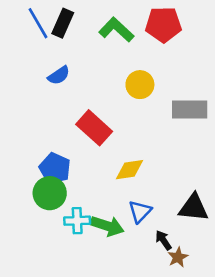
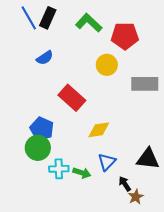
red pentagon: (163, 24) -> (125, 36), moved
green arrow: (107, 226) -> (82, 173), size x0.7

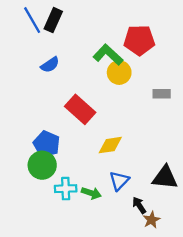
green L-shape: (89, 23) -> (108, 55), moved
gray rectangle: (145, 84) -> (162, 94), size x0.6

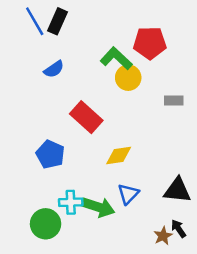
green circle: (42, 165) -> (46, 224), moved
green arrow: (91, 193) -> (98, 207), size x1.5
black arrow: (139, 205) -> (179, 229), moved

